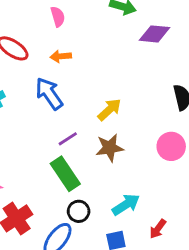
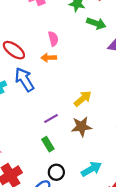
pink semicircle: (58, 17) -> (53, 39), moved
blue arrow: (49, 94) -> (24, 80), moved
green rectangle: (65, 174) -> (48, 144), size x0.6

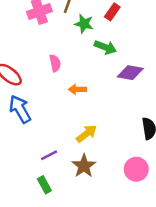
orange arrow: (49, 58) -> (77, 89), moved
brown star: (81, 127) -> (84, 166), turned -30

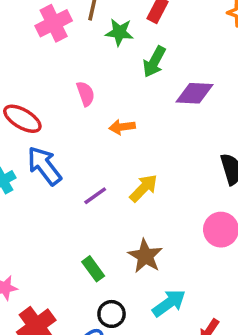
green arrow: (105, 47) -> (154, 62), turned 105
purple line: (49, 155) -> (95, 196), moved
brown star: (84, 166) -> (145, 256), moved

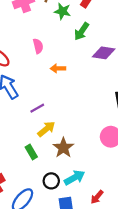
yellow arrow: (144, 188) -> (46, 129), moved
black circle: (112, 314) -> (51, 181), moved

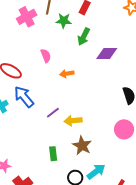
yellow arrow: (46, 129) -> (73, 121), moved, turned -138
green rectangle: (31, 152) -> (53, 154), turned 32

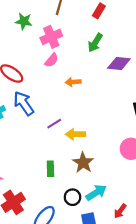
pink cross: (27, 17) -> (51, 37), moved
green star: (64, 21) -> (24, 21), moved
pink semicircle: (46, 56) -> (52, 60), turned 56

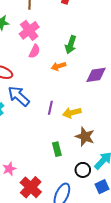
green arrow: (95, 43) -> (71, 45), moved
purple diamond: (119, 64) -> (96, 75), moved
purple line: (54, 124) -> (50, 108), turned -32

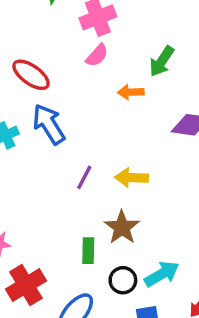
purple line: (50, 108) -> (84, 177), moved
brown star: (85, 137) -> (122, 227), moved
green rectangle: (57, 149) -> (88, 251), moved

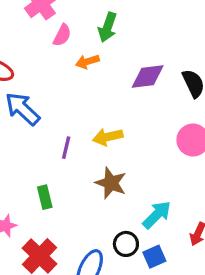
pink semicircle: (97, 55) -> (62, 35), moved
green rectangle: (88, 251) -> (45, 197), moved
black circle: (123, 280) -> (126, 244), moved

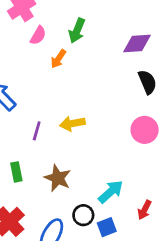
orange arrow: (87, 62) -> (58, 59), turned -42
purple diamond: (148, 76) -> (137, 44), moved
brown star: (111, 183) -> (58, 178), moved

